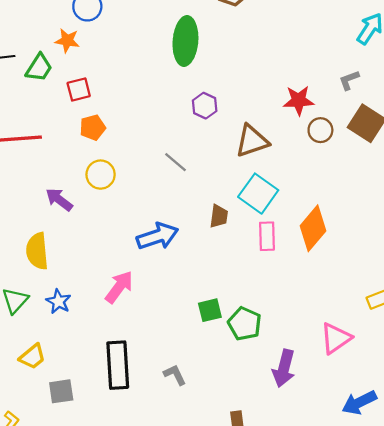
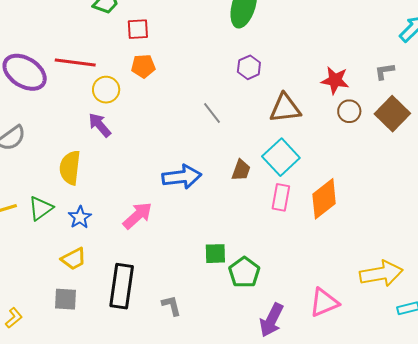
yellow circle: (101, 175) -> (106, 90), moved
yellow trapezoid: (32, 357) -> (74, 259), moved

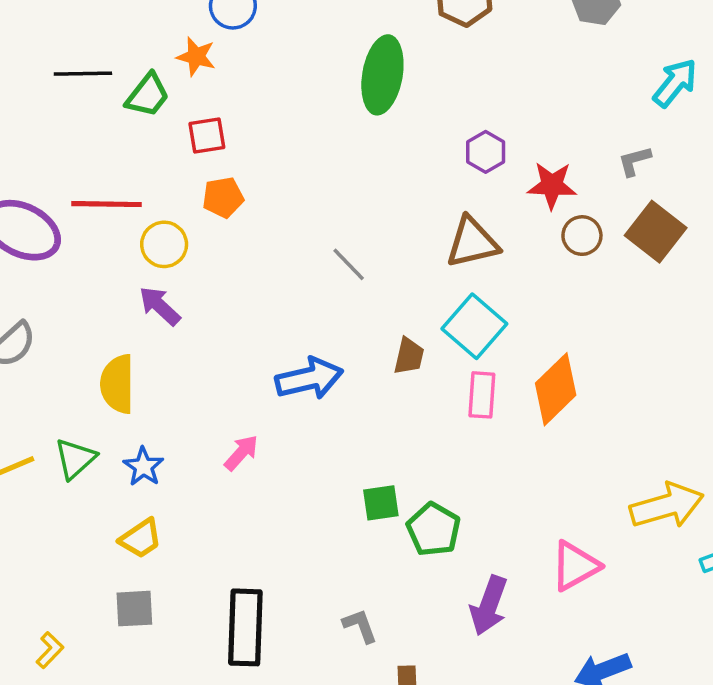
purple hexagon: (249, 67) -> (486, 152), moved
pink arrow: (138, 216) -> (241, 453), size x0.7
black rectangle: (122, 286) -> (245, 627), moved
gray L-shape: (172, 306) -> (360, 626), moved

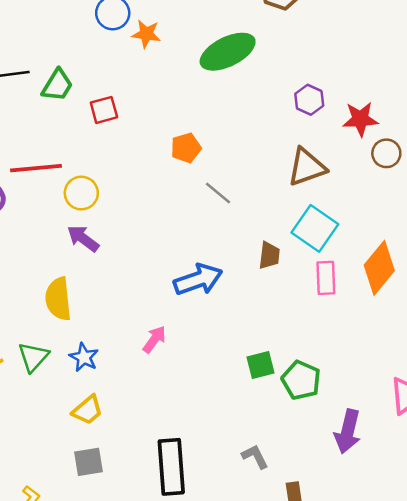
orange star: (196, 57) -> (146, 34), moved
green ellipse: (382, 75) -> (228, 52), turned 60
orange pentagon: (223, 197) -> (186, 148), moved

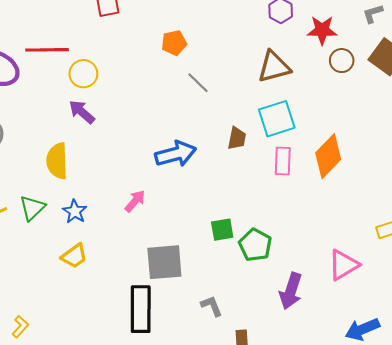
cyan square: (315, 228) -> (277, 119), turned 33
gray square: (89, 462) -> (164, 262), moved, size x1.5

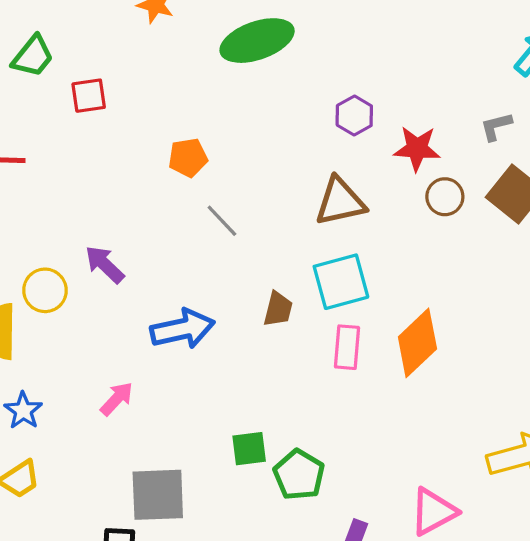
yellow circle: (83, 74) -> (45, 290), moved
purple arrow: (82, 112) -> (105, 264), moved

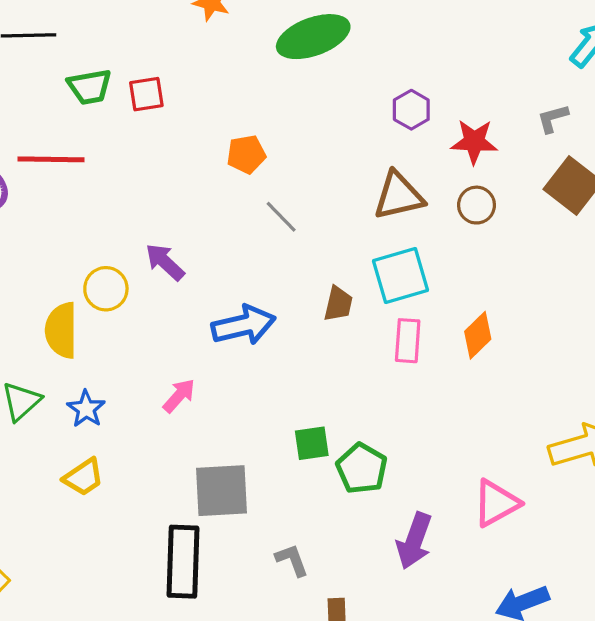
green trapezoid: (33, 56) -> (90, 87), moved, turned 42
brown circle: (445, 197) -> (476, 205), moved
orange diamond: (417, 343) -> (478, 335), size x0.7

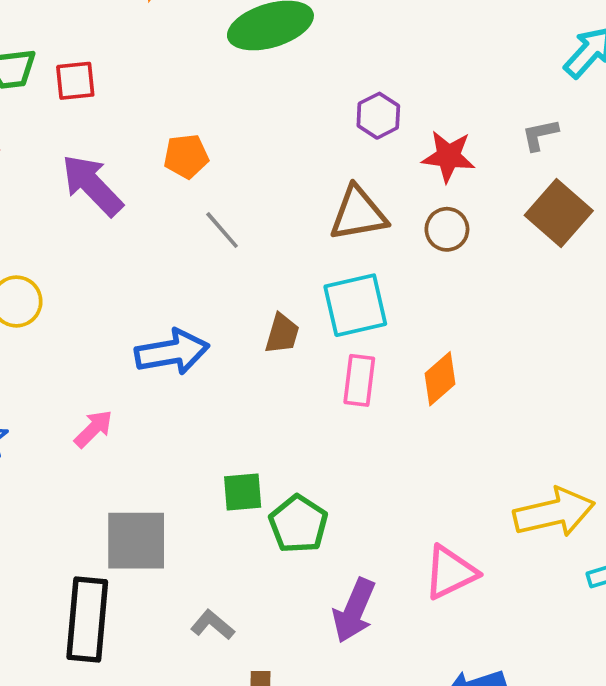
purple arrow: (165, 262) -> (92, 185), moved, size x1.4
gray L-shape: (292, 560) -> (212, 625), turned -33

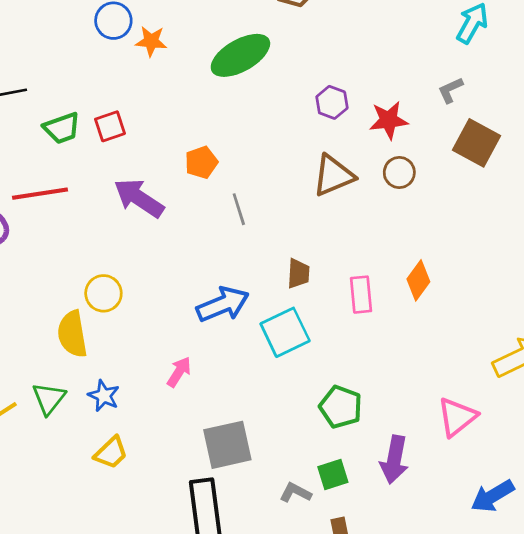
gray line: (222, 230) -> (239, 209), turned 36
cyan square: (355, 305) -> (285, 332), moved
green square: (243, 492) -> (333, 474), moved

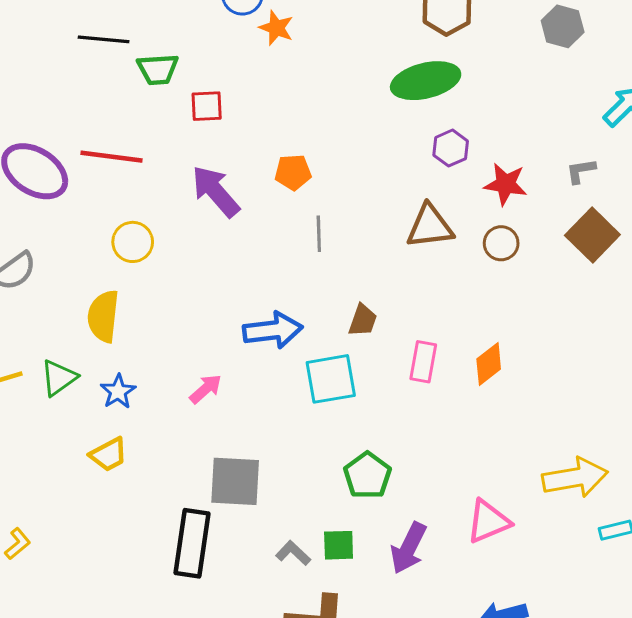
green ellipse: (240, 55) -> (426, 81), moved
green trapezoid: (62, 128) -> (158, 69), moved
yellow circle: (103, 293) -> (133, 242), moved

